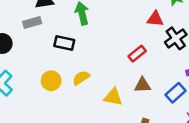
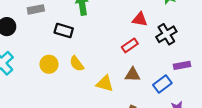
red triangle: (155, 19) -> (140, 19), moved
yellow semicircle: (81, 78) -> (77, 64), turned -98

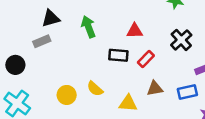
red triangle: (140, 19) -> (135, 31), moved
black rectangle: (64, 31) -> (118, 55), moved
blue rectangle: (162, 84) -> (187, 92), turned 36

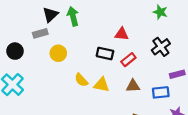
black triangle: (51, 18) -> (50, 15), turned -35
green arrow: (88, 27) -> (73, 16), moved
yellow circle: (67, 95) -> (58, 53), moved
yellow triangle: (128, 103) -> (102, 85), moved

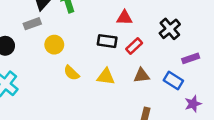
yellow semicircle: (81, 80) -> (71, 73), moved
blue rectangle: (161, 92) -> (173, 80), turned 42

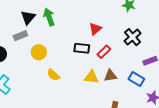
red triangle: (124, 18) -> (95, 29), turned -40
yellow triangle: (106, 77) -> (91, 77), moved

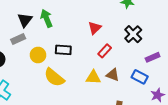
black rectangle: (82, 48) -> (63, 50), moved
yellow semicircle: (53, 75) -> (54, 77), size x1.5
brown triangle: (110, 76) -> (113, 75), turned 32

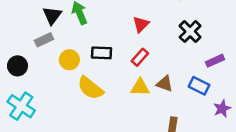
red rectangle: (105, 51) -> (140, 57), moved

